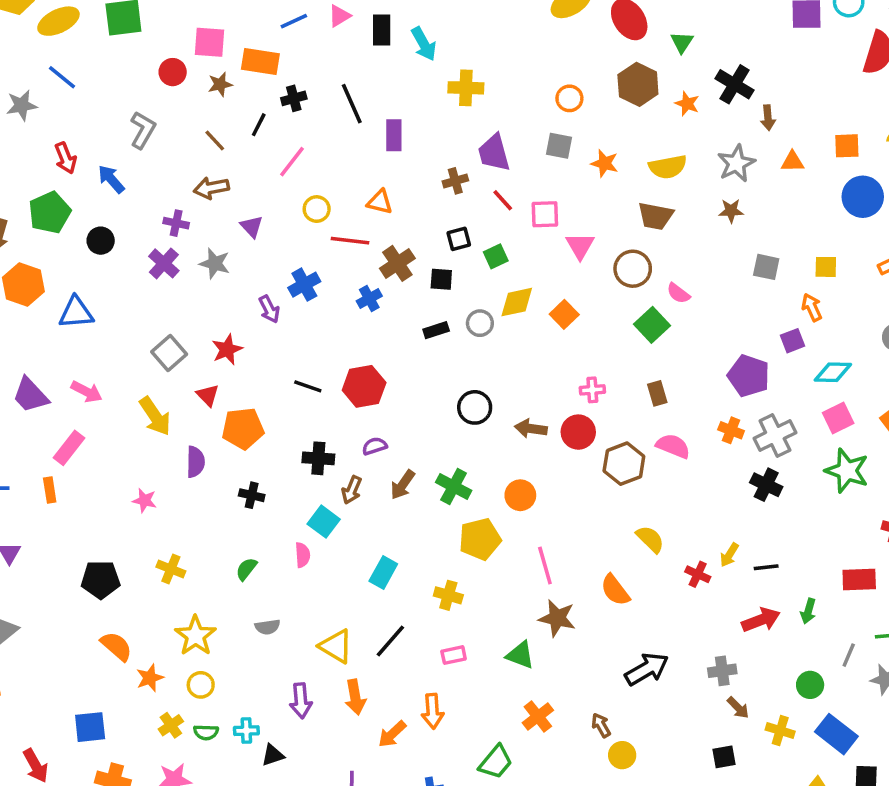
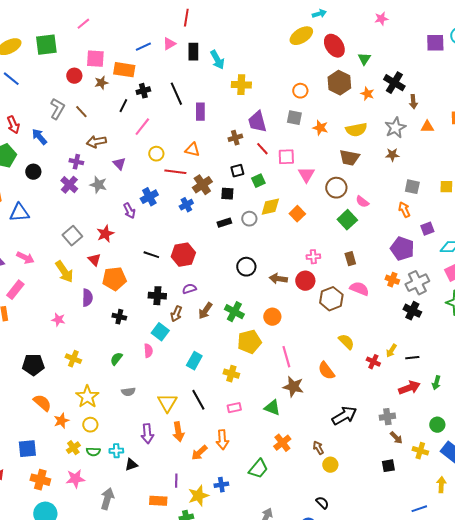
brown line: (215, 141) -> (81, 112), moved
orange arrow: (812, 307) -> (404, 210), moved
black line: (390, 641) -> (198, 400), turned -70
yellow triangle: (336, 646) -> (167, 403), turned 30

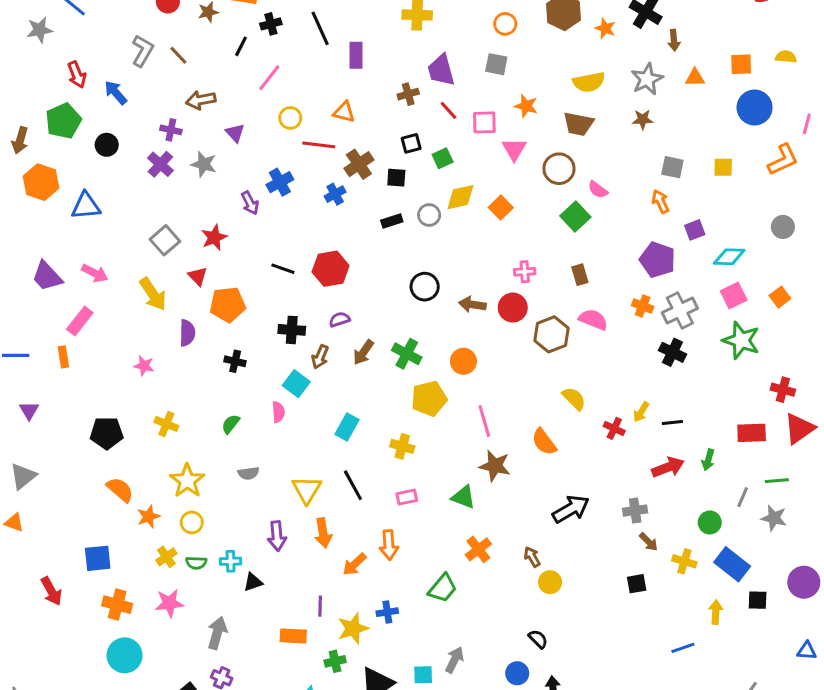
orange star: (320, 128) -> (526, 106), moved

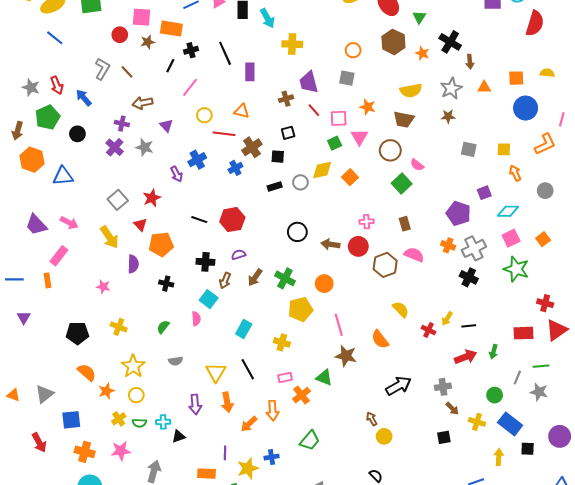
gray star: (39, 30) -> (31, 87), moved, turned 30
green square: (443, 158) -> (335, 143), moved
orange arrow: (660, 202) -> (515, 173), moved
gray triangle: (23, 476) -> (44, 394), moved
orange cross: (478, 549) -> (301, 395), moved

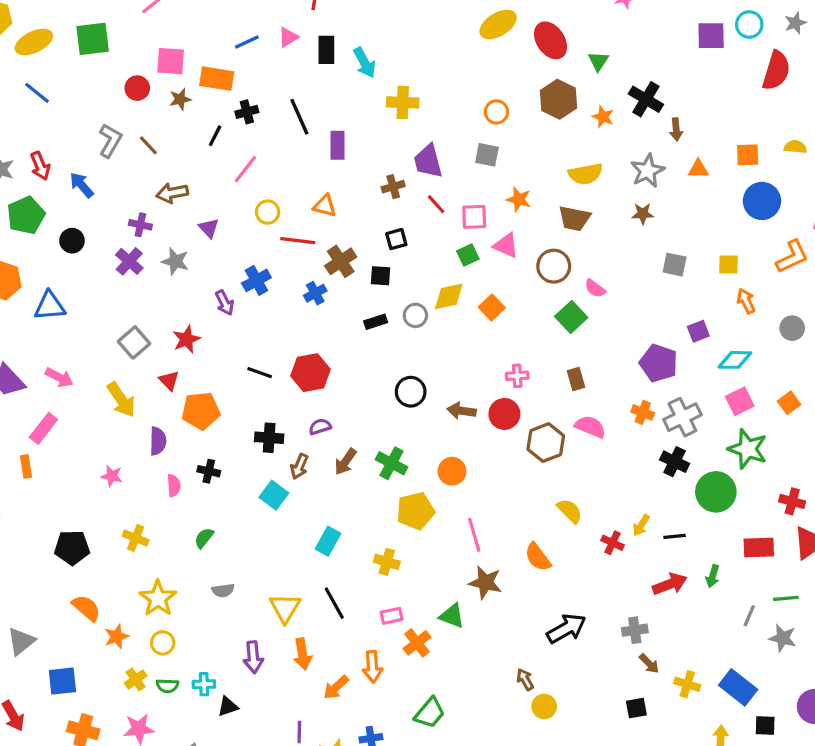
pink triangle: (359, 137) -> (506, 245), turned -36
pink semicircle: (196, 319) -> (174, 486), moved
green circle: (495, 395) -> (716, 492), moved, size x1.6

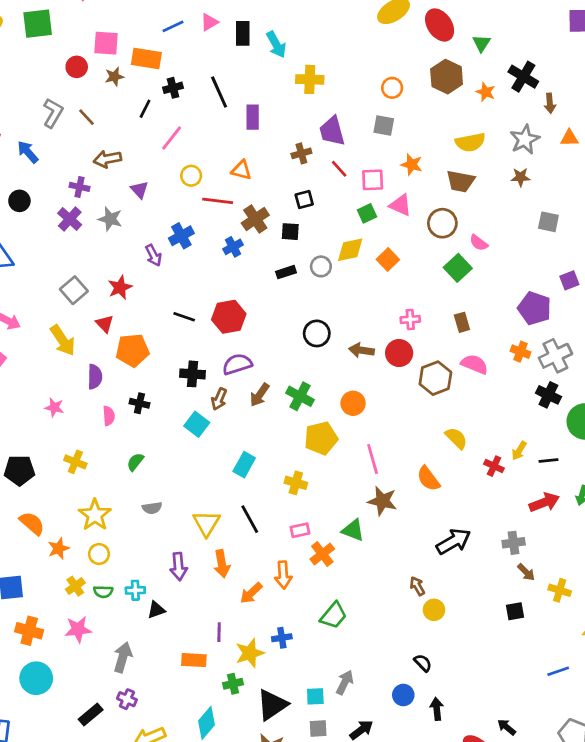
purple semicircle: (320, 427) -> (237, 364), size x1.5

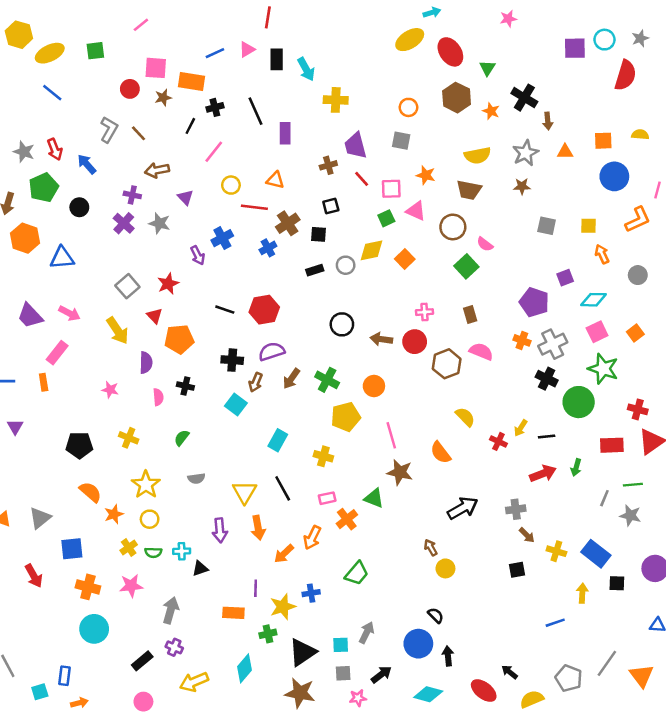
green square: (38, 24) -> (95, 51), size x0.7
orange arrow: (283, 575) -> (312, 538), turned 30
blue circle: (403, 695) -> (418, 644), size x1.5

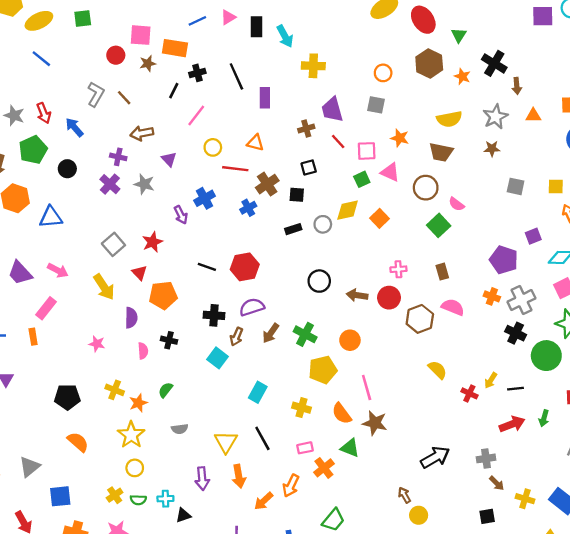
orange semicircle: (441, 453) -> (342, 414), moved
orange star: (114, 514) -> (138, 403), moved

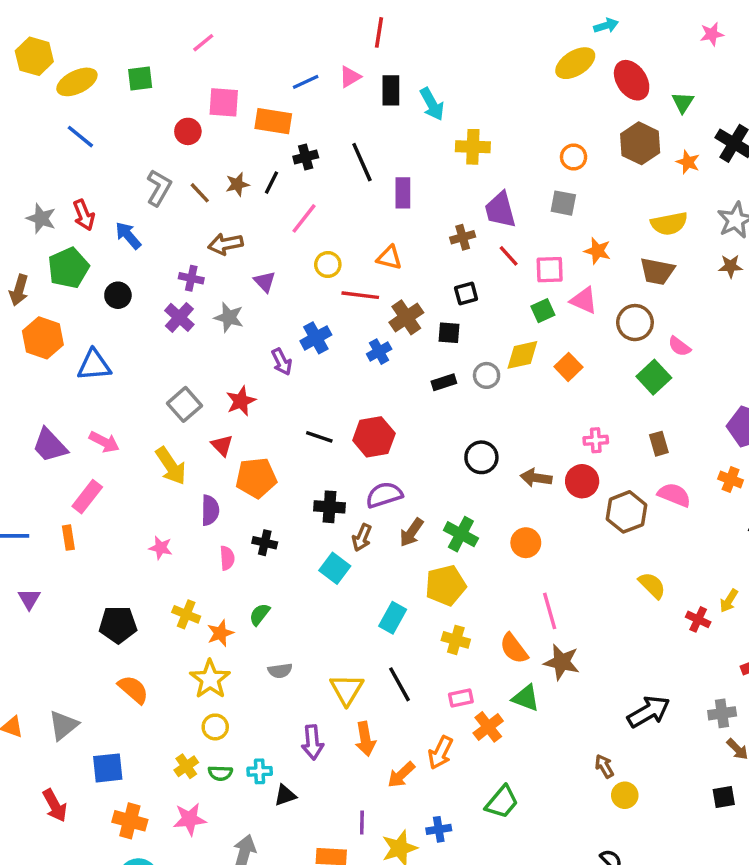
brown star: (148, 63) -> (237, 184), moved
yellow pentagon: (323, 370) -> (446, 585), moved

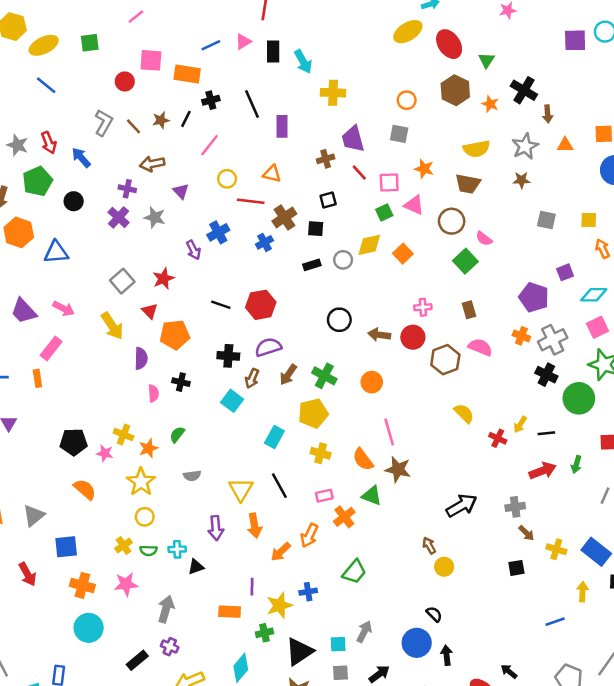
pink star: (161, 548) -> (105, 453), moved

